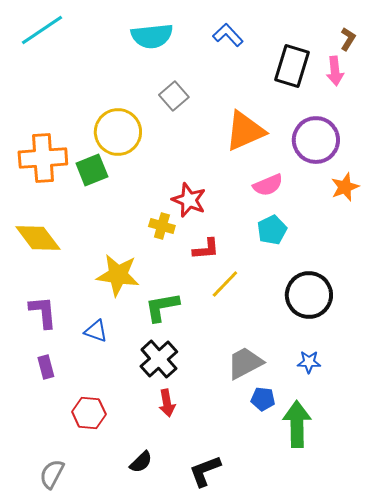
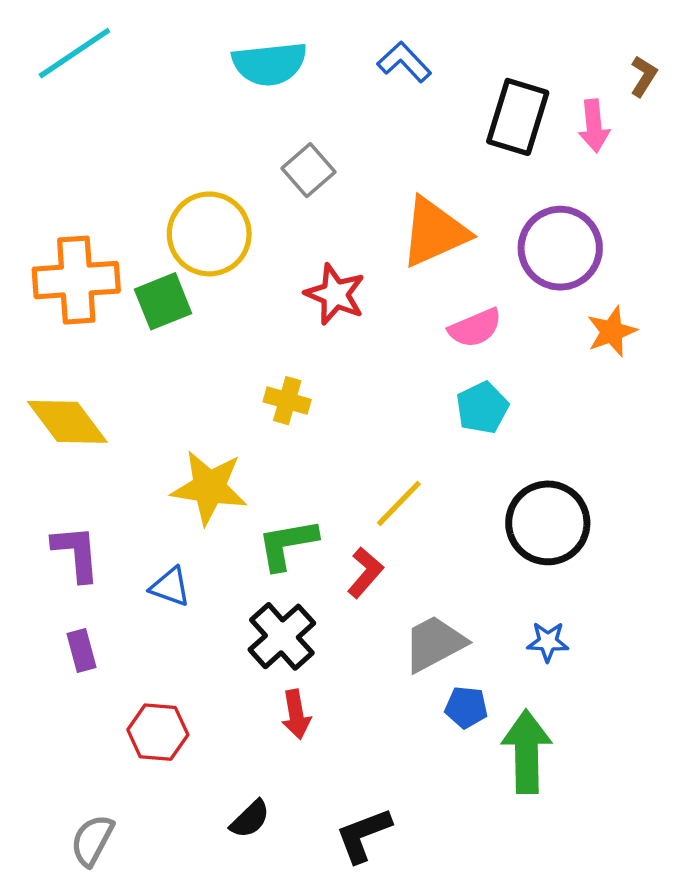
brown L-shape: (348, 39) -> (644, 76), moved
red star: (189, 200) -> (335, 294), moved
red L-shape: (206, 249) -> (365, 573), moved, turned -44

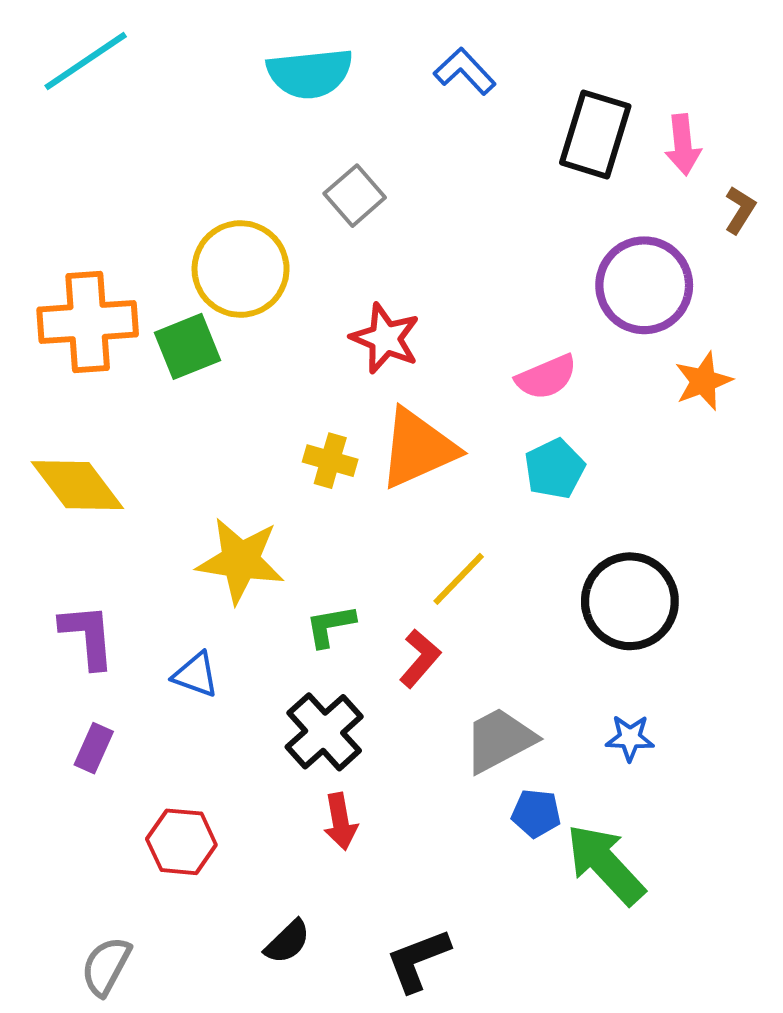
brown L-shape: (644, 76) -> (740, 210), moved
orange triangle: (434, 232) -> (418, 448), moved
green L-shape: (287, 544) -> (330, 626), size x0.7
purple rectangle: (82, 651) -> (94, 748), turned 39
green arrow: (527, 752) -> (605, 864), turned -42

